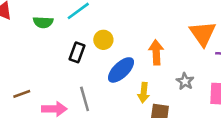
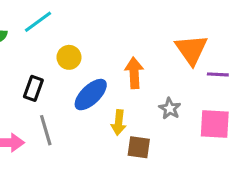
black rectangle: (77, 52) -> (33, 88), moved

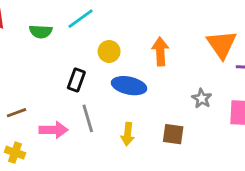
orange arrow: (134, 73) -> (160, 51), moved
blue ellipse: (91, 95) -> (129, 86), turned 56
yellow arrow: (119, 122) -> (128, 134), moved

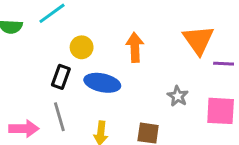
black rectangle: (76, 80) -> (61, 77), moved

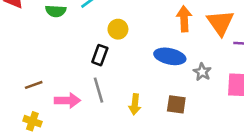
orange arrow: (135, 47) -> (184, 19), moved
blue ellipse: (102, 83) -> (170, 56), moved

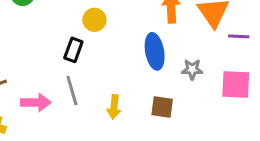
blue ellipse: (170, 56) -> (155, 51), turned 68
gray star: (202, 72) -> (192, 69), turned -30

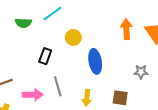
black rectangle: (73, 50) -> (45, 56), moved
blue ellipse: (155, 51) -> (95, 61), moved

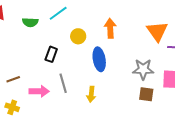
orange arrow: (126, 29) -> (110, 28), moved
gray star: (141, 72) -> (143, 69), size x1.5
brown square: (120, 98) -> (146, 94), moved

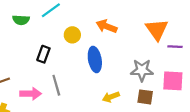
orange arrow: (110, 28) -> (107, 26), turned -66
yellow arrow: (91, 94) -> (111, 97), moved, turned 63

